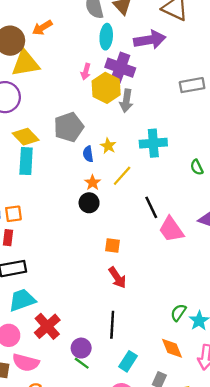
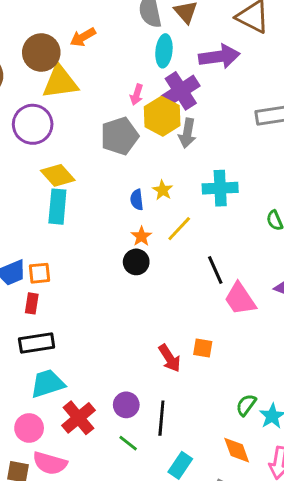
purple cross: (120, 68) -> (181, 91), turned 36
gray pentagon: (69, 127) -> (119, 136), moved
orange square: (113, 246) -> (203, 348), moved
purple circle: (81, 348) -> (126, 405), moved
green line: (82, 363) -> (128, 443), moved

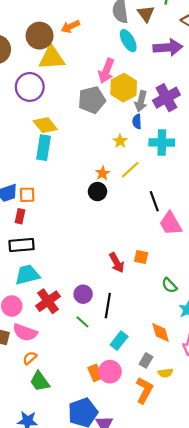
cyan ellipse: (164, 51) -> (128, 41), turned -40
purple cross: (181, 91) -> (166, 98), moved
pink arrow: (137, 95) -> (106, 71), size x1.6
blue semicircle: (137, 200) -> (137, 122), moved
green semicircle: (246, 405) -> (169, 285), moved, turned -84

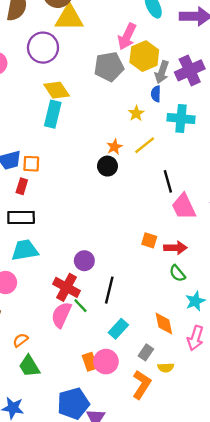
red arrow: (117, 263) -> (175, 248), moved, turned -66
purple circle: (83, 294) -> (84, 261), moved
red cross: (48, 301) -> (67, 287), moved, turned -30
pink semicircle: (25, 332) -> (61, 315), moved, turned 90

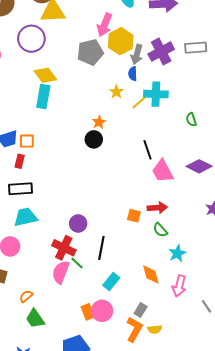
yellow line: (145, 145) -> (141, 101), moved
orange square: (149, 240) -> (134, 216), moved
gray rectangle: (146, 352) -> (141, 310), moved
yellow semicircle: (166, 368) -> (155, 329), moved

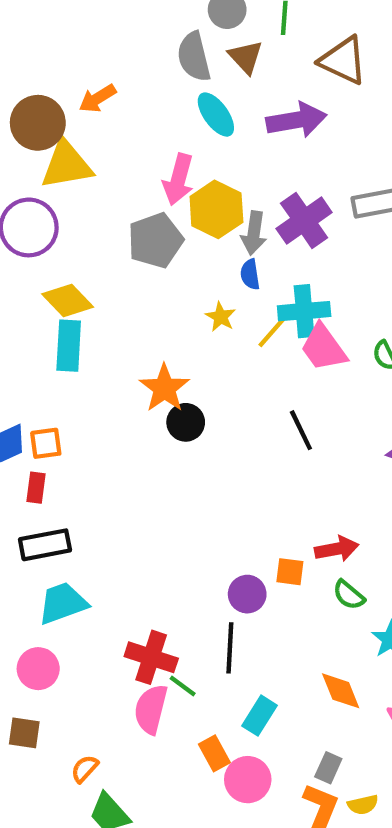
orange star: (99, 122) -> (164, 388), moved, size x1.6
pink trapezoid: (163, 171) -> (324, 348), moved
purple circle: (78, 223) -> (247, 594), moved
orange rectangle: (88, 312) -> (214, 753), moved

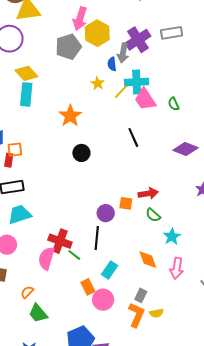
gray arrow: (254, 233) -> (123, 53), moved
black circle: (186, 422) -> (81, 153), moved
orange square: (46, 443) -> (15, 150), moved
pink semicircle: (151, 709) -> (46, 258), moved

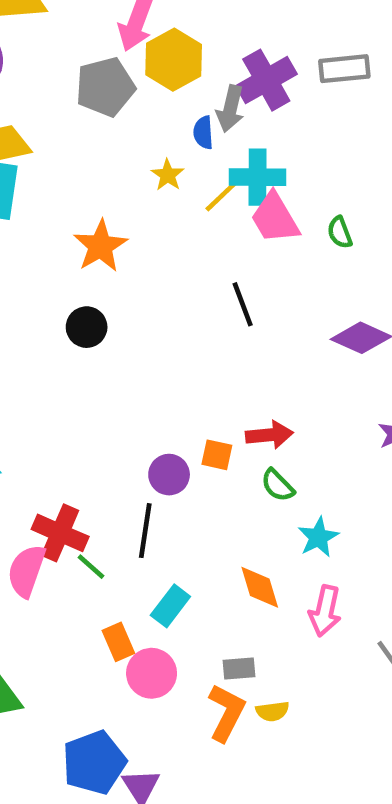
black circle: (81, 153) -> (87, 327), moved
gray rectangle: (141, 295) -> (239, 669), turned 56

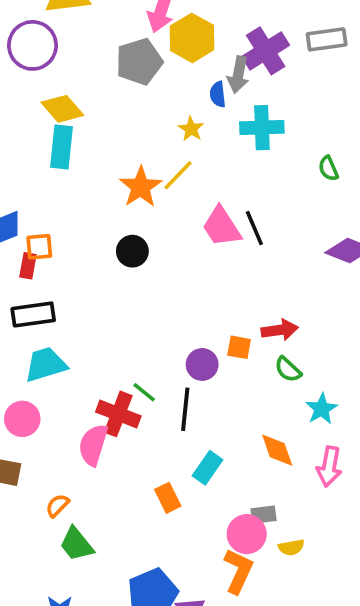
yellow line: (223, 194) -> (178, 175), moved
pink trapezoid: (275, 218) -> (222, 227), moved
green line: (91, 567) -> (144, 392), moved
pink circle: (152, 673) -> (247, 534), moved
orange L-shape: (226, 713) -> (238, 571), moved

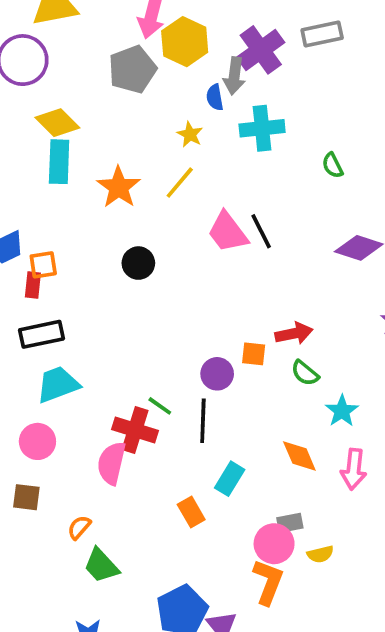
orange star: (141, 187) -> (119, 187), moved

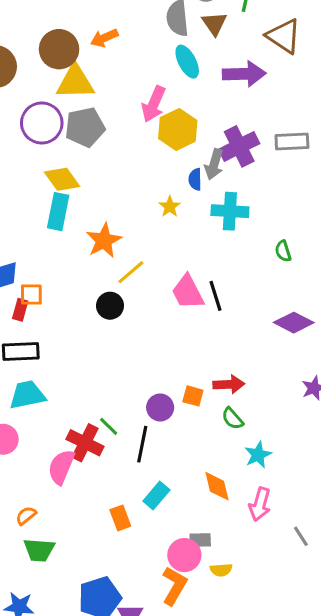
gray pentagon: (132, 69) -> (85, 127), moved
yellow line: (180, 183) -> (131, 272), moved
green trapezoid: (101, 566) -> (39, 550), turned -52

